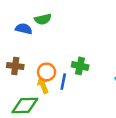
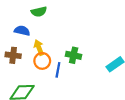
blue semicircle: (24, 29) -> (22, 31), moved
yellow arrow: (43, 85) -> (39, 47), moved

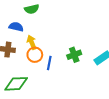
green cross: (74, 55) -> (74, 55), moved, turned -32

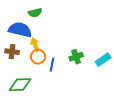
blue semicircle: (16, 27) -> (20, 30), size x1.6

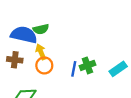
green semicircle: (35, 13) -> (41, 29), moved
blue line: (52, 65) -> (74, 69), moved

